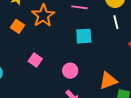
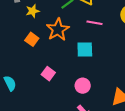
cyan square: (84, 36) -> (85, 49), moved

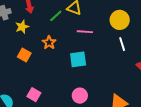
orange star: (58, 30) -> (49, 43), size x0.6
pink square: (48, 74) -> (34, 95), moved

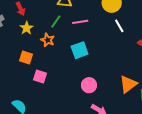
green line: (56, 16) -> (56, 22), moved
yellow star: (22, 27) -> (27, 28), moved
pink square: (34, 95) -> (40, 77), moved

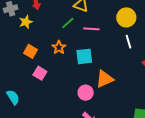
yellow star: (27, 28) -> (26, 22), moved
orange star: (48, 40) -> (59, 47), moved
orange triangle: (128, 84) -> (105, 79), moved

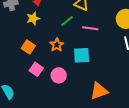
yellow star: (26, 22) -> (33, 18), moved
orange triangle: (105, 79) -> (99, 91), moved
pink circle: (86, 93) -> (59, 75), moved

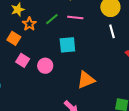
green line: (67, 21) -> (52, 19), moved
orange star: (57, 45) -> (29, 24), moved

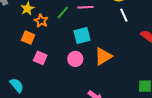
pink circle: (45, 66) -> (75, 59), moved
orange triangle: (86, 80) -> (103, 56), moved

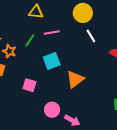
pink square: (40, 58) -> (29, 85), moved
pink circle: (75, 59) -> (52, 110), moved

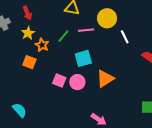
yellow circle: (83, 13) -> (107, 18), moved
pink circle: (52, 110) -> (77, 82), moved

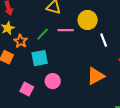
cyan square: (83, 58) -> (40, 58), moved
orange triangle: (105, 79) -> (96, 76), moved
pink square: (59, 81) -> (27, 89), moved

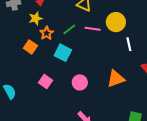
cyan square: (40, 58) -> (63, 53), turned 30
pink circle: (53, 81) -> (80, 82), moved

